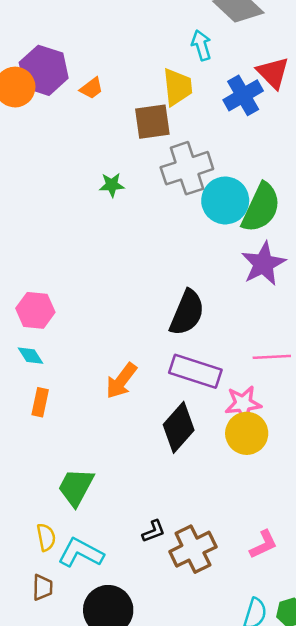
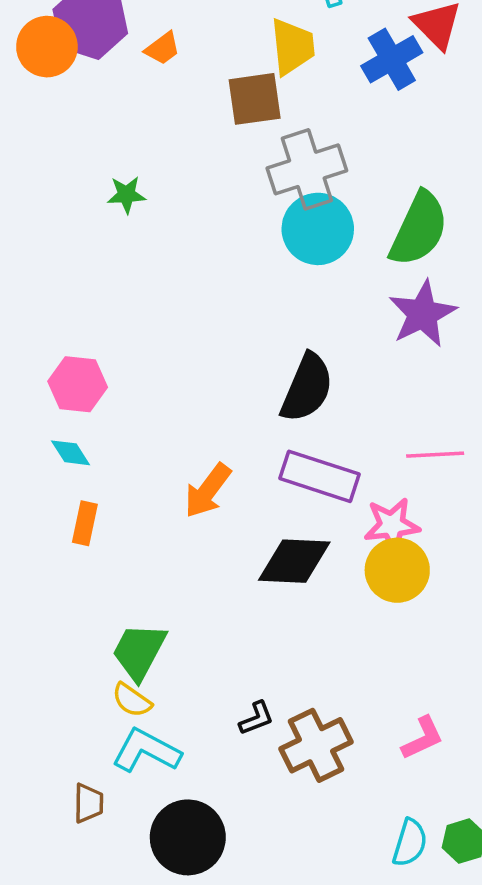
green star: (112, 185) -> (126, 195), moved
cyan circle: (225, 200) -> (318, 229), moved
black diamond: (179, 427) -> (294, 561), turned 51
yellow semicircle: (46, 537) -> (132, 700), moved, turned 136

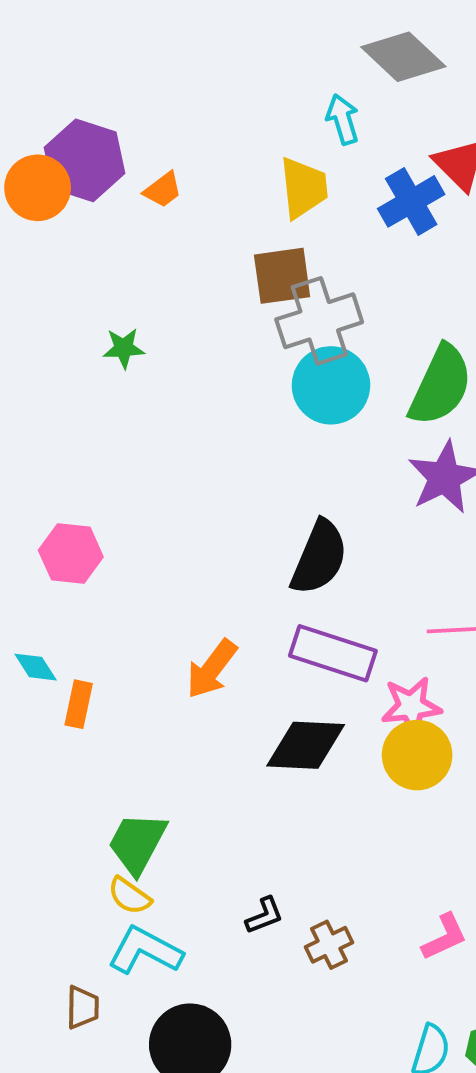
brown square: (255, 99) -> (282, 276), moved
cyan diamond: (70, 453) -> (36, 667), moved
brown cross: (316, 745) -> (329, 945), size x0.6

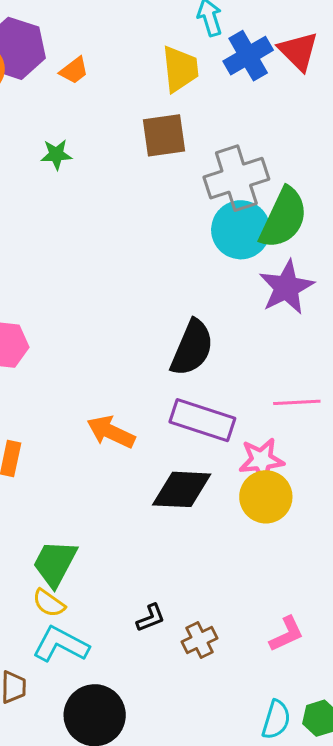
blue cross: (411, 201) -> (248, 56), moved
gray cross: (319, 321) -> (236, 178), moved
green star: (124, 348) -> (56, 155), moved
cyan circle: (331, 385) -> (241, 230), moved
orange arrow: (212, 669) -> (111, 432), turned 78

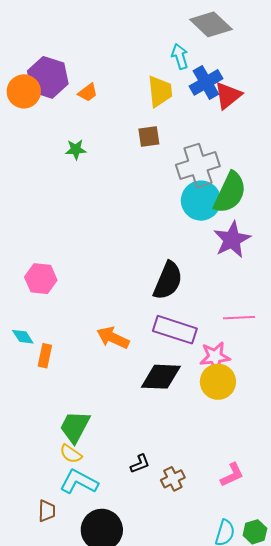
red triangle: (298, 51) -> (228, 95), moved, turned 36
brown square: (164, 135) -> (149, 136), size x0.7

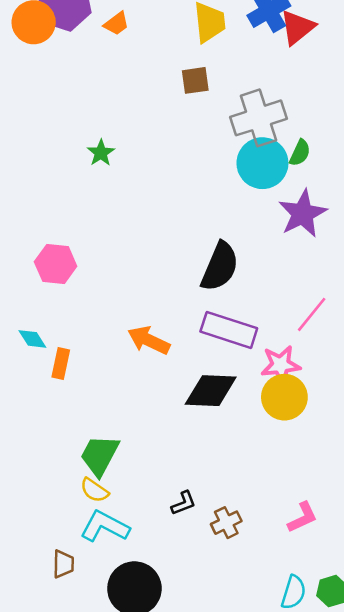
green star: (76, 149) -> (101, 153), moved, turned -30
green semicircle: (230, 193) -> (300, 153), size x0.5
pink line: (239, 318) -> (312, 314), turned -48

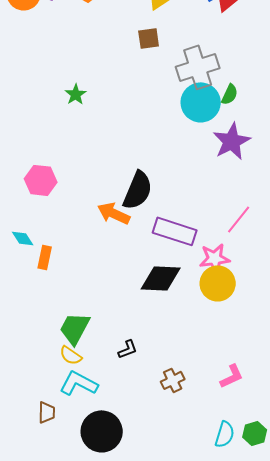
black semicircle: (220, 267) -> (138, 190), moved
orange arrow: (149, 340) -> (114, 213), moved
black L-shape: (184, 503) -> (128, 349), moved

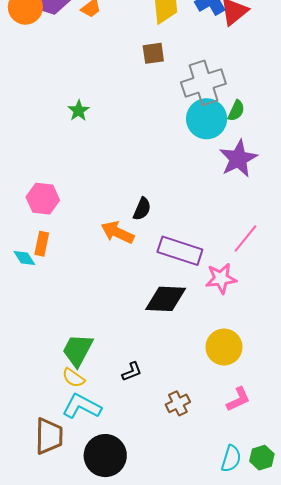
black semicircle: (138, 190) -> (142, 209), size x0.6
orange rectangle: (45, 257) -> (42, 244), moved
yellow circle: (218, 283) -> (224, 347), moved
brown trapezoid: (47, 412) -> (49, 436), size x1.6

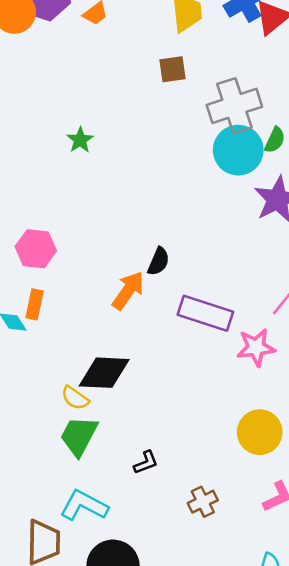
orange arrow: (117, 232) -> (128, 290), turned 100
black diamond: (166, 299) -> (104, 373), moved
yellow semicircle: (73, 378) -> (75, 398), moved

